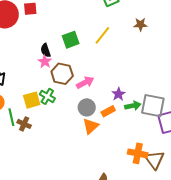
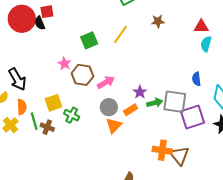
black semicircle: (46, 50) -> (40, 23), moved
green cross: (47, 96) -> (72, 115), moved

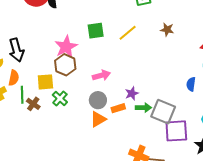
pink star: (64, 64) -> (66, 47), size x1.6
brown hexagon: (82, 75) -> (65, 65), moved
blue semicircle: (196, 79) -> (191, 84), moved

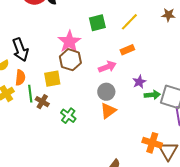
green cross: (60, 98) -> (68, 116), moved
orange rectangle: (118, 108) -> (127, 50), moved

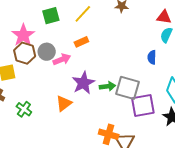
purple star: (139, 82) -> (83, 83), moved, size x1.6
gray circle: (106, 92) -> (47, 52), moved

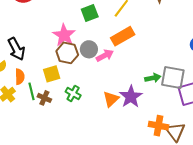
orange rectangle: (81, 42) -> (123, 36), size x1.6
purple star: (83, 83) -> (131, 97), moved
green cross: (24, 109) -> (73, 93), moved

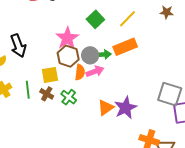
green square: (90, 13) -> (95, 19), turned -30
pink arrow: (105, 55) -> (95, 71), moved
orange semicircle: (20, 77) -> (80, 72), moved
green arrow: (153, 78) -> (103, 54), moved
brown cross: (44, 98) -> (47, 94), moved

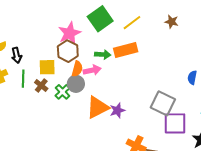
green square: (95, 19) -> (100, 19), size x1.4
black arrow: (18, 46) -> (17, 55), moved, size x0.7
gray circle: (90, 55) -> (76, 84), moved
orange triangle: (106, 107) -> (98, 107), size x1.4
purple star: (126, 108) -> (117, 110), size x0.7

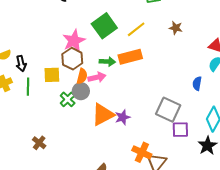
brown cross: (41, 86) -> (39, 143), moved
purple square: (175, 123) -> (180, 130), size x0.7

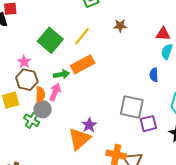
pink star: (74, 41) -> (24, 62), size x0.6
pink arrow: (97, 77) -> (55, 92), turned -42
orange triangle: (103, 114) -> (79, 139), moved

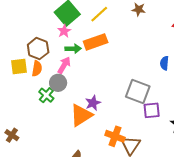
pink star: (24, 62) -> (64, 31), moved
orange semicircle: (40, 94) -> (37, 69), moved
gray circle: (43, 109) -> (58, 83), moved
green cross: (32, 120) -> (46, 95), moved

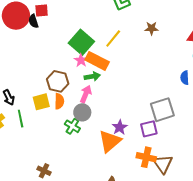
orange rectangle: (96, 42) -> (97, 61), moved, turned 55
gray square: (138, 92) -> (162, 110), turned -30
purple square: (152, 110) -> (149, 129), moved

